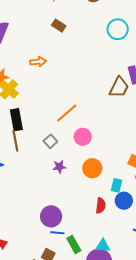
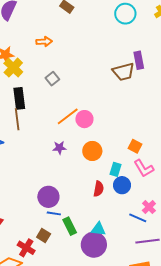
brown trapezoid: (119, 87) -> (123, 72), turned 45
orange line: (67, 113) -> (68, 116), moved
gray square: (50, 141) -> (52, 79), moved

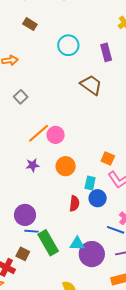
cyan circle: (125, 14) -> (68, 45), moved
purple rectangle: (139, 60) -> (106, 52), moved
brown trapezoid: (123, 72) -> (91, 85), turned -125
green rectangle: (70, 226) -> (48, 243), size x1.4
purple circle: (94, 245) -> (92, 254), moved

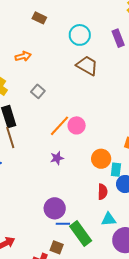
brown trapezoid: (91, 85) -> (87, 66), moved
orange circle: (66, 166) -> (101, 159), moved
cyan triangle: (77, 244) -> (109, 219), moved

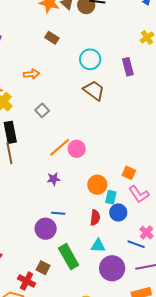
blue line: (63, 224) -> (58, 213), moved

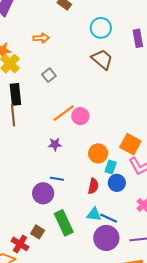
orange square: (129, 173) -> (130, 144), size x1.5
blue line: (136, 244) -> (109, 218), moved

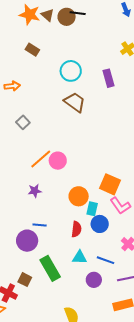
blue line: (109, 218) -> (105, 260), moved
purple circle: (106, 238) -> (94, 280), size x0.6

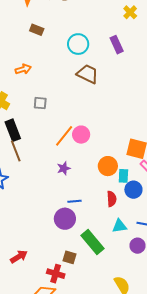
gray square: (23, 122) -> (40, 103), turned -32

